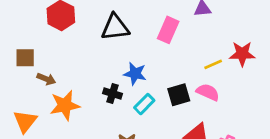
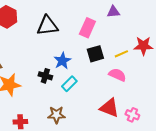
blue star: (135, 74) -> (62, 61), turned 30
black square: (179, 95) -> (95, 54), moved

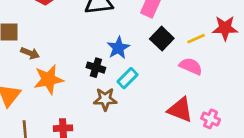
black square: (95, 54) -> (162, 39), turned -30
brown star: (56, 115) -> (105, 99), moved

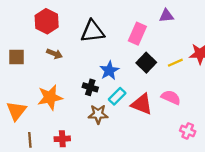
brown arrow: (30, 53) -> (54, 54), moved
pink semicircle: (191, 66) -> (171, 97), moved
red triangle: (180, 110) -> (142, 104), moved

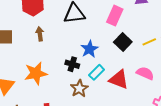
brown arrow: (54, 54) -> (40, 34), turned -120
brown star: (98, 114) -> (79, 89), turned -30

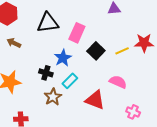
pink rectangle: (115, 16) -> (77, 33), moved
brown arrow: (40, 34) -> (14, 43), turned -56
red triangle: (119, 79) -> (95, 100), moved

